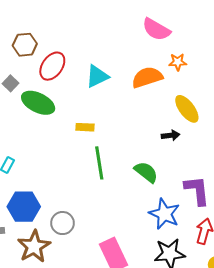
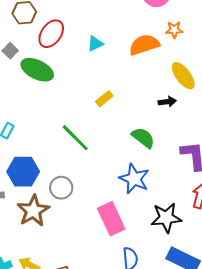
cyan triangle: (97, 76) -> (95, 44), size x0.7
yellow rectangle: (85, 127) -> (104, 99), moved, turned -42
green line: (99, 163) -> (75, 138), moved, turned -36
blue star: (164, 214) -> (134, 179), moved

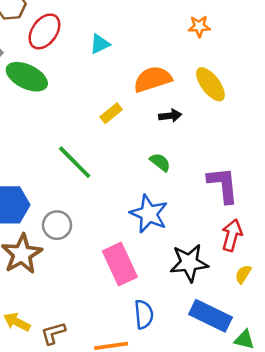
orange semicircle: (144, 45) -> (153, 79), moved
black arrow: (167, 102) -> (170, 116), moved
green semicircle: (143, 138) -> (160, 162), size x0.7

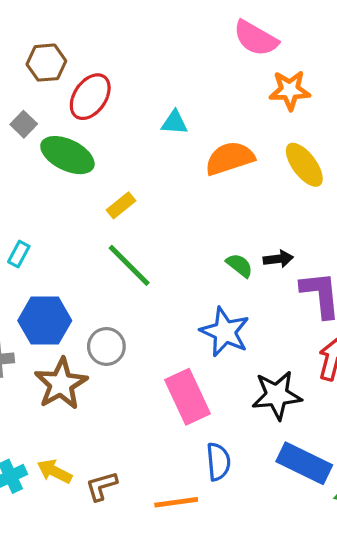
orange star: (199, 26) -> (290, 90), size x1.4
cyan triangle: (100, 44) -> (175, 123), moved, turned 30
yellow rectangle: (111, 113) -> (121, 205), moved
black arrow: (170, 116) -> (278, 259), moved

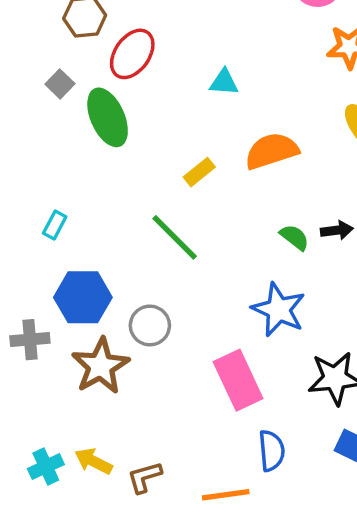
green ellipse: (67, 155) -> (108, 117), turned 40
orange semicircle: (230, 158) -> (272, 151), moved
yellow rectangle: (121, 205) -> (199, 172), moved

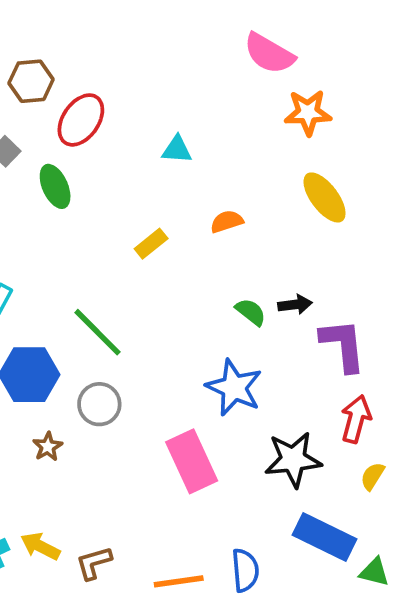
green ellipse: (108, 117) -> (55, 186), size x0.7
orange semicircle: (272, 151) -> (227, 221), size x0.6
green line: (175, 237) -> (98, 332), moved
brown star: (101, 366) -> (48, 447), size x0.5
blue semicircle: (272, 451) -> (245, 570), moved

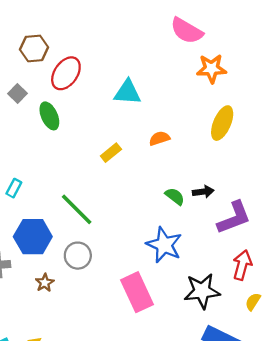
cyan triangle: (177, 149) -> (127, 92), size x1.4
yellow ellipse: (325, 197) -> (222, 123), turned 60
purple L-shape: (343, 345) -> (234, 218), turned 75

